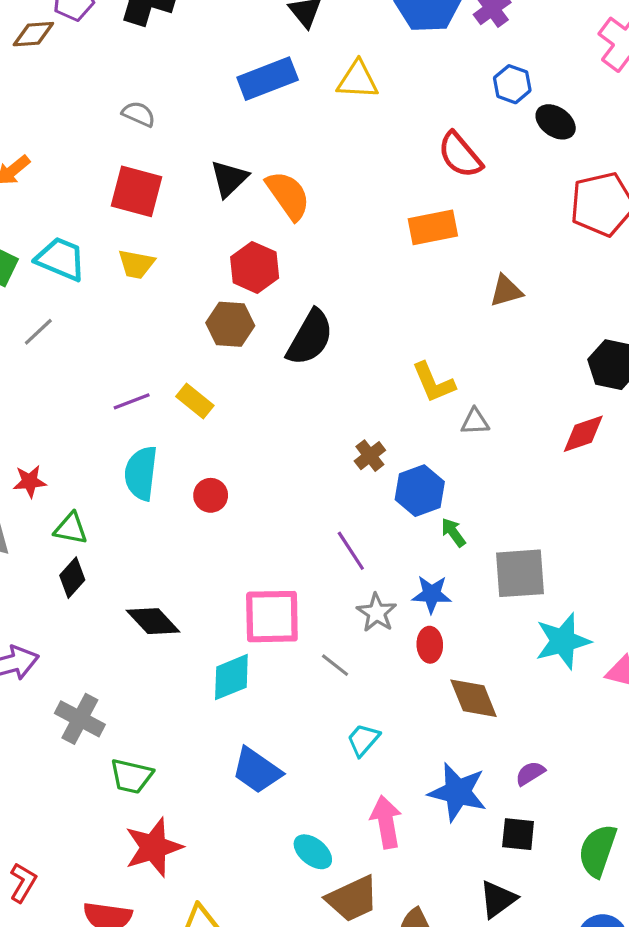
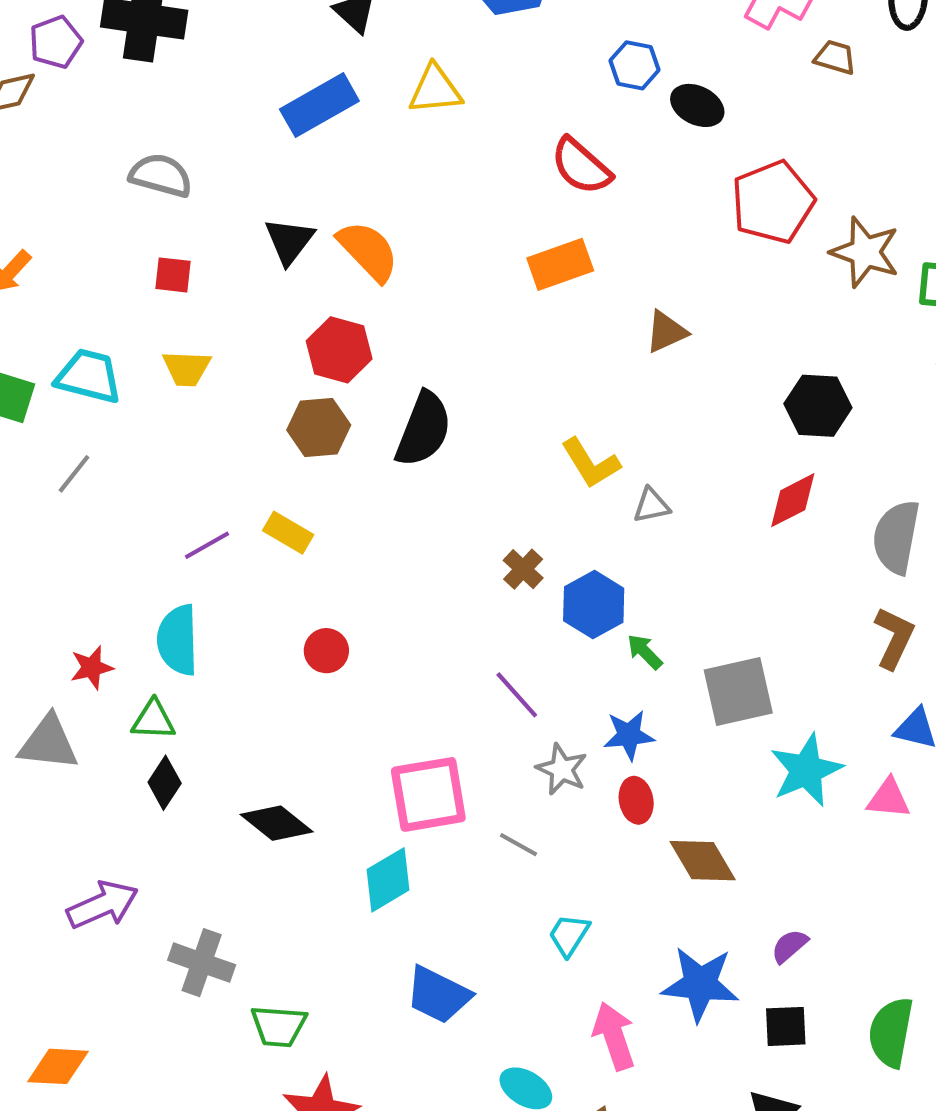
gray semicircle: (139, 114) -> (161, 175), size x1.4
red square: (136, 191) -> (173, 275), size x0.6
cyan semicircle: (141, 473) -> (178, 640), moved

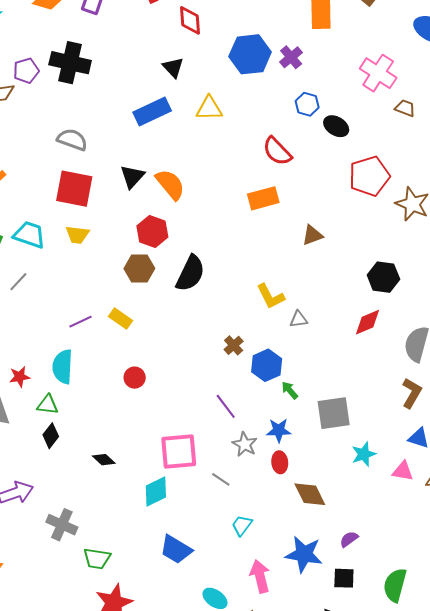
red square: (173, 275) -> (74, 189), size x2.0
cyan star: (806, 770) -> (364, 454), size x0.7
black diamond: (277, 823) -> (104, 460), size x0.7

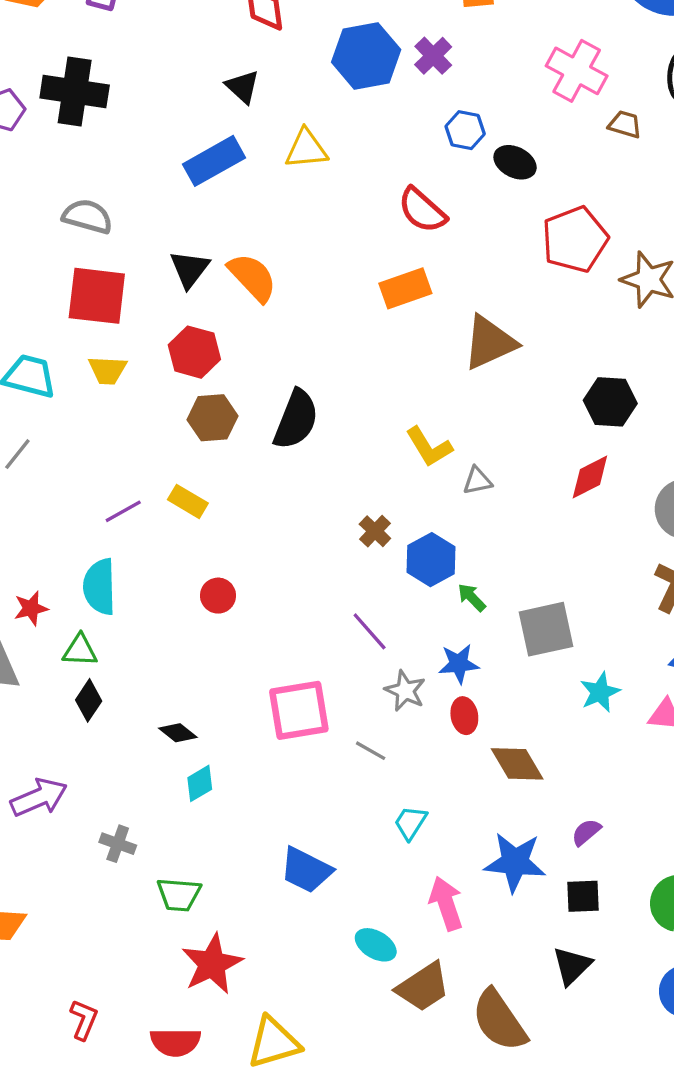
red hexagon: (152, 231) -> (194, 352), moved
brown triangle: (312, 235) -> (490, 342), size x1.6
cyan diamond: (156, 491) -> (200, 783), moved, size x0.7
gray cross: (62, 525) -> (118, 844), size x0.7

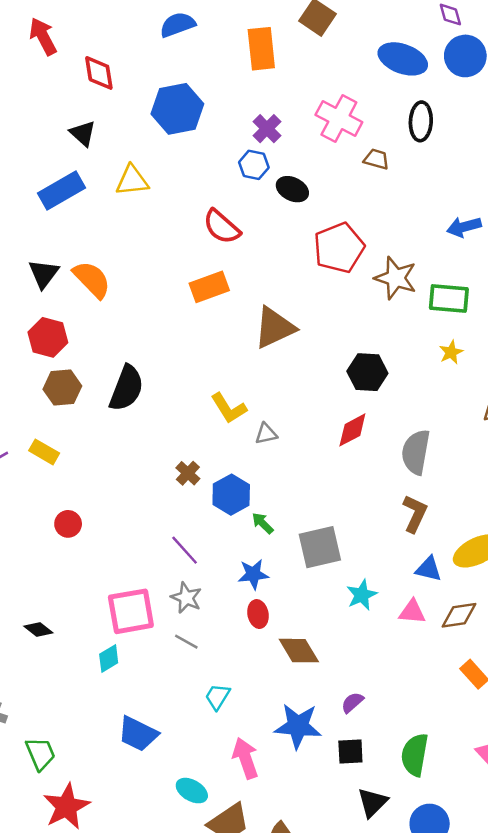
purple cross: (433, 56) -> (267, 129), moved
gray star: (405, 691) -> (186, 598), moved
cyan diamond: (200, 783) -> (109, 658), moved
green trapezoid: (179, 895) -> (40, 754), turned -117
black triangle: (572, 966) -> (372, 802), moved

